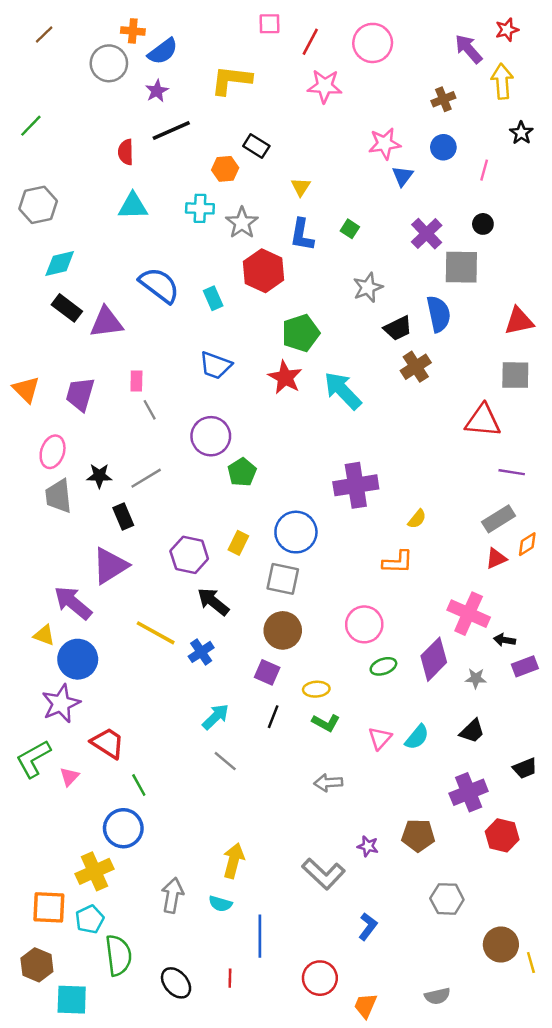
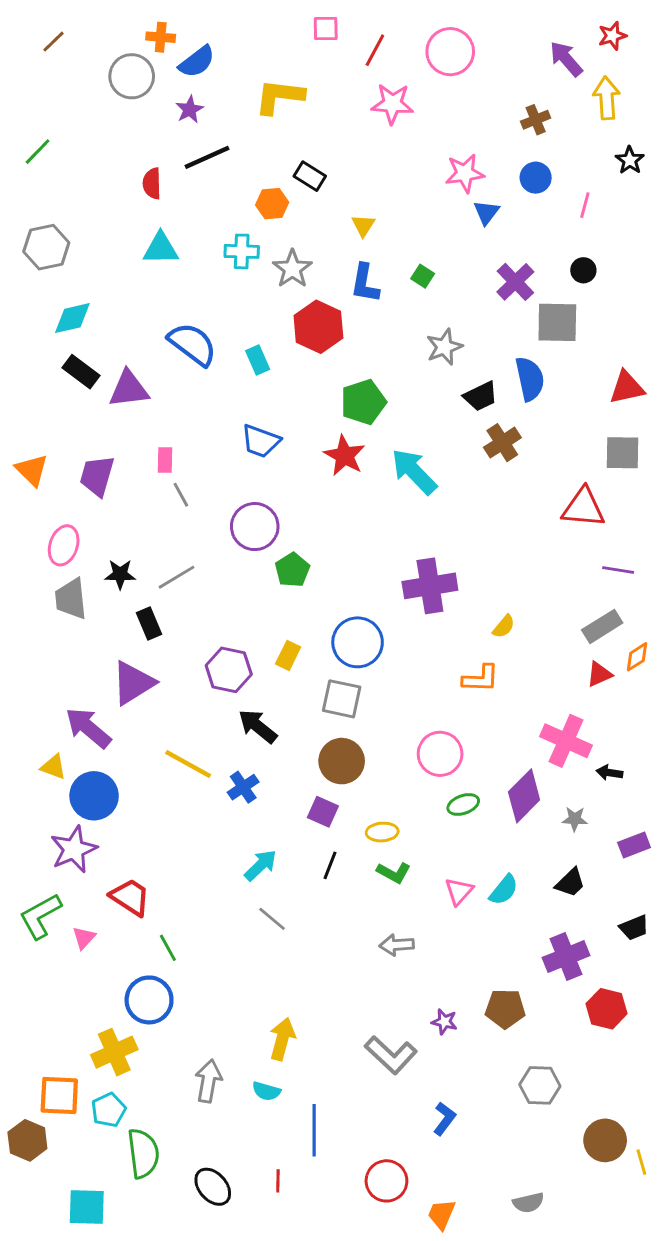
purple rectangle: (525, 666) -> (634, 845), moved
brown hexagon: (37, 965) -> (27, 1140), moved

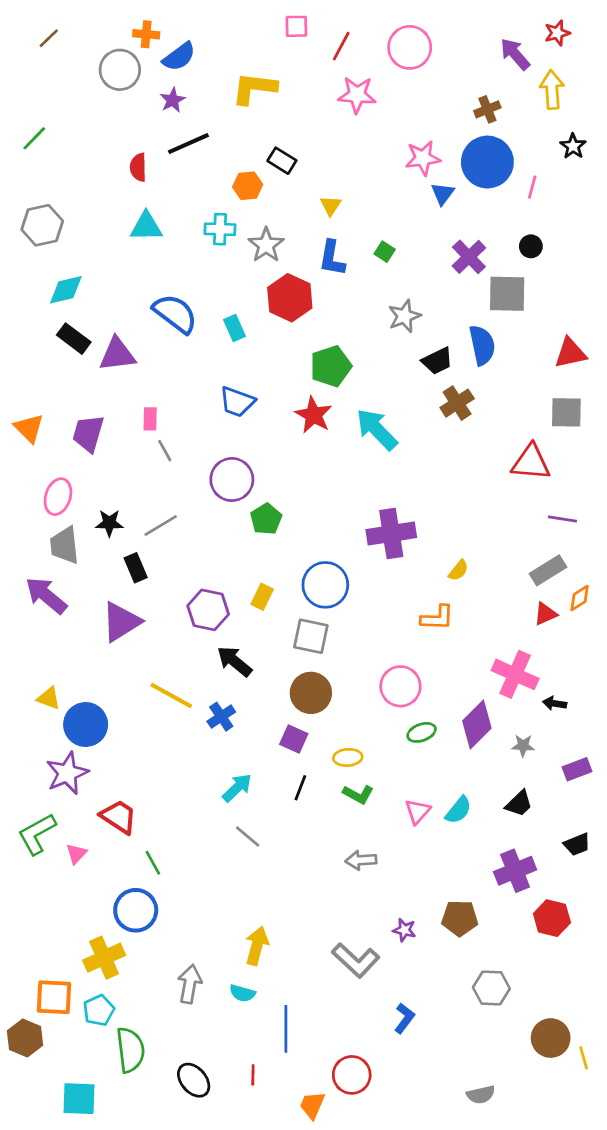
blue circle: (536, 178) -> (487, 162), size x1.8
purple arrow: (88, 728) -> (46, 595), moved
orange trapezoid: (442, 1214) -> (312, 1105), moved

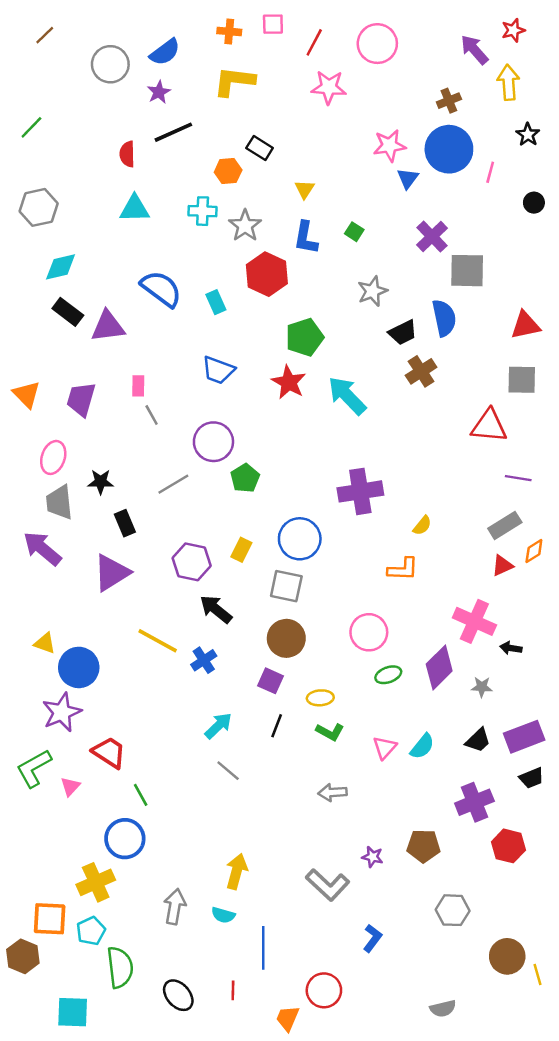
orange cross: (146, 34) -> (229, 31), moved
black circle: (531, 246) -> (534, 203), moved
gray line: (161, 526) -> (173, 484), moved
purple rectangle: (577, 769) -> (524, 737), moved, size x1.5

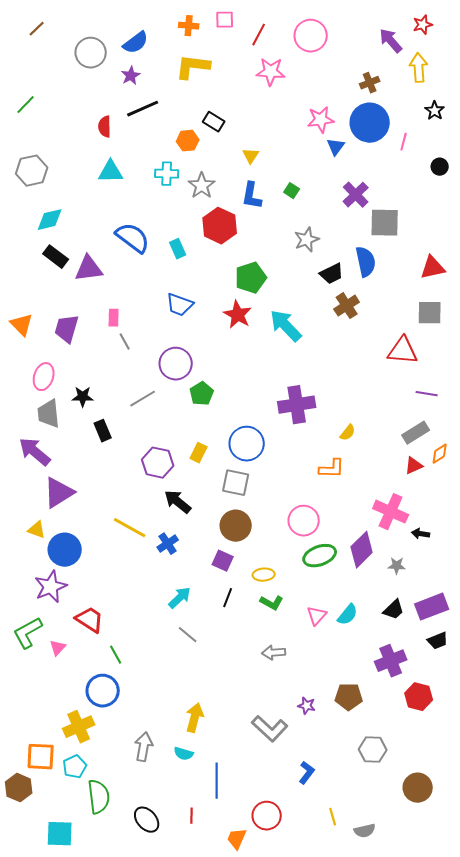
purple triangle: (112, 573) -> (59, 493), moved
green ellipse: (388, 675) -> (320, 556), size x1.5
yellow line: (538, 975) -> (333, 817), moved

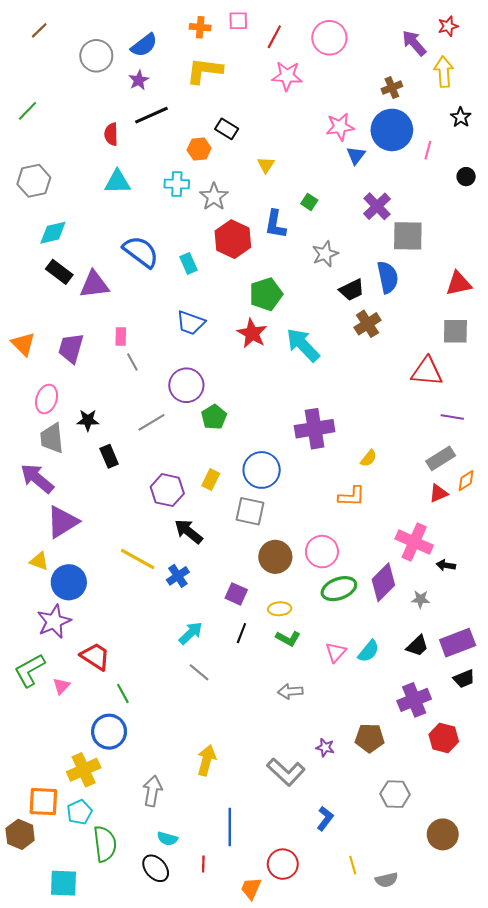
blue L-shape: (252, 196) -> (275, 224), moved
brown circle: (236, 526) -> (275, 557), moved
cyan semicircle: (184, 754) -> (167, 839), moved

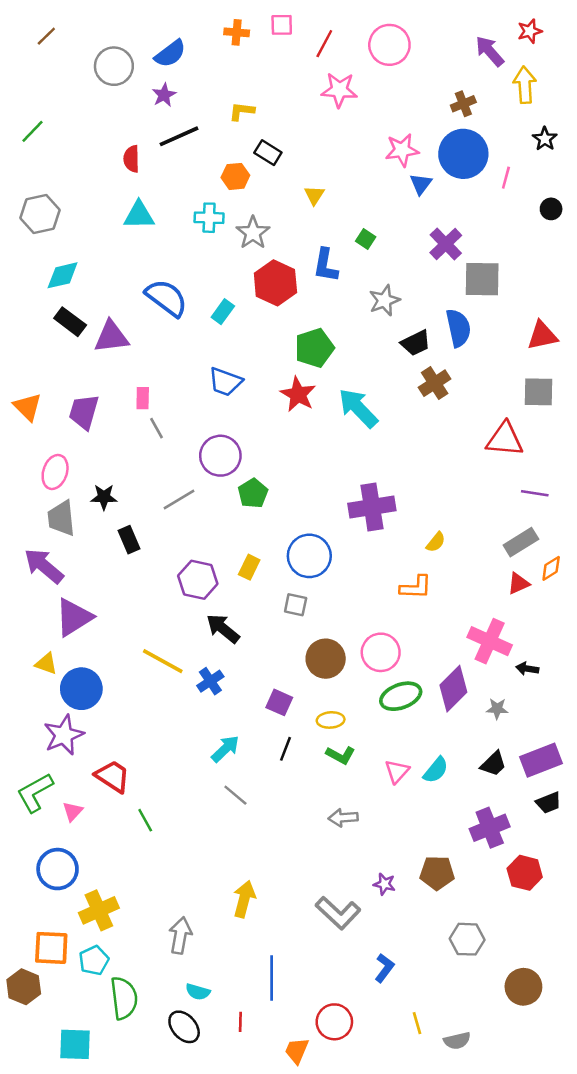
yellow L-shape: (204, 71) -> (242, 111), moved, size x0.6
cyan rectangle: (188, 263) -> (223, 312), turned 60
gray square: (250, 511) -> (296, 605), size x0.7
blue circle: (109, 732) -> (58, 869), moved

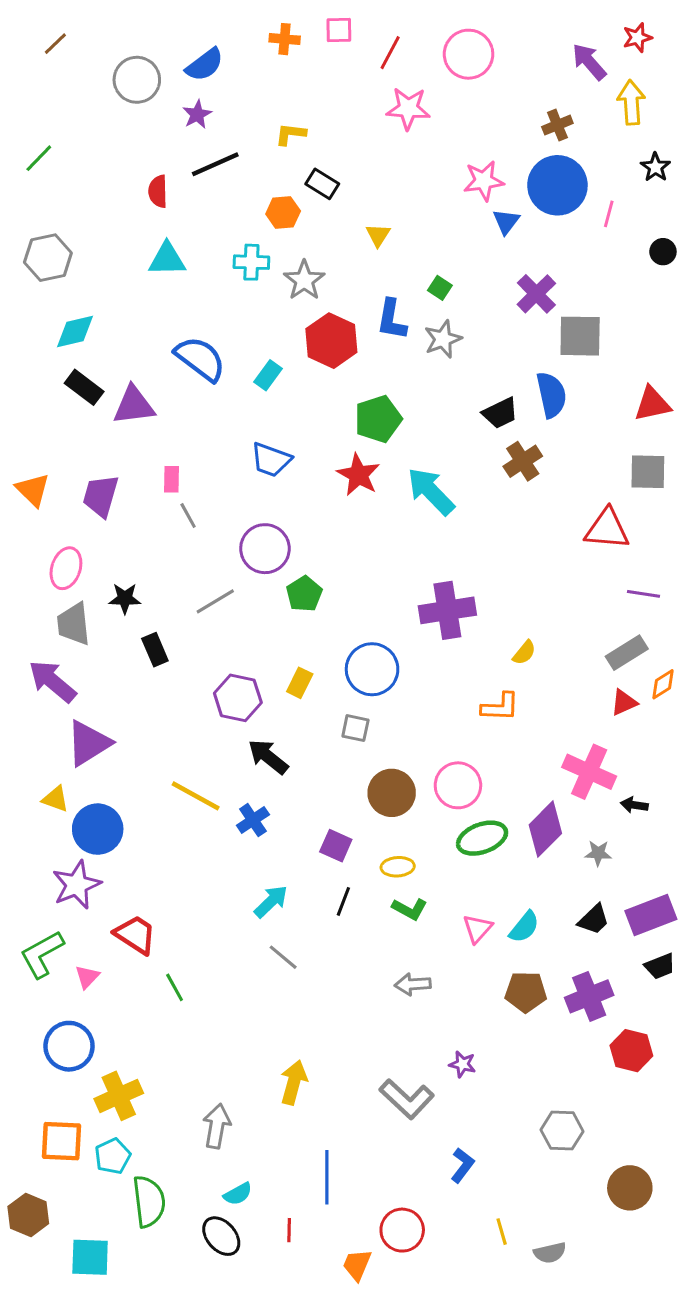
gray star: (384, 300) -> (443, 339), moved
brown pentagon: (437, 873) -> (526, 992), moved
brown hexagon: (24, 987) -> (28, 1215), moved
cyan semicircle: (198, 992) -> (238, 1194), turned -45

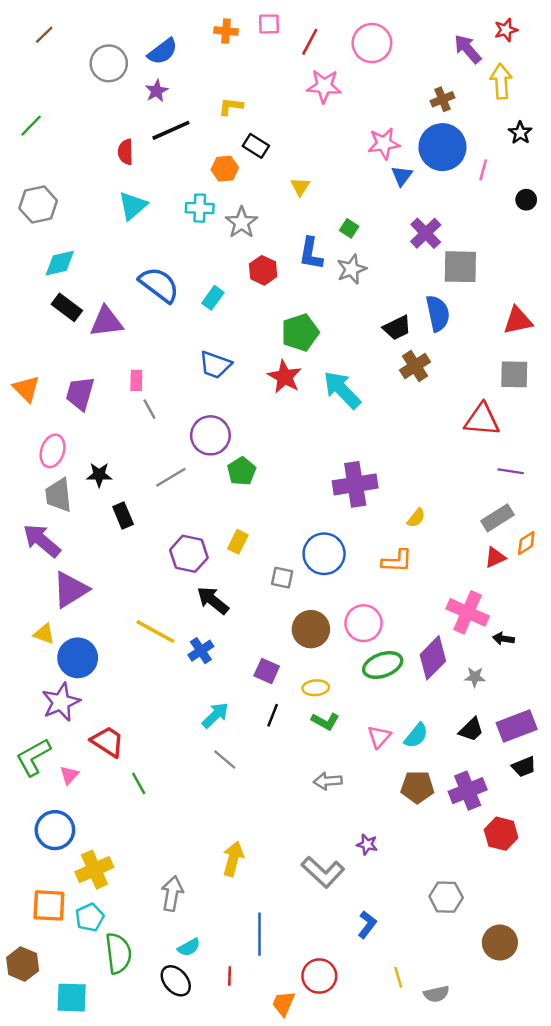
cyan triangle: (167, 259) -> (133, 206), turned -40
red hexagon: (331, 341) -> (263, 270), size x0.7
blue circle: (372, 669) -> (324, 554), moved

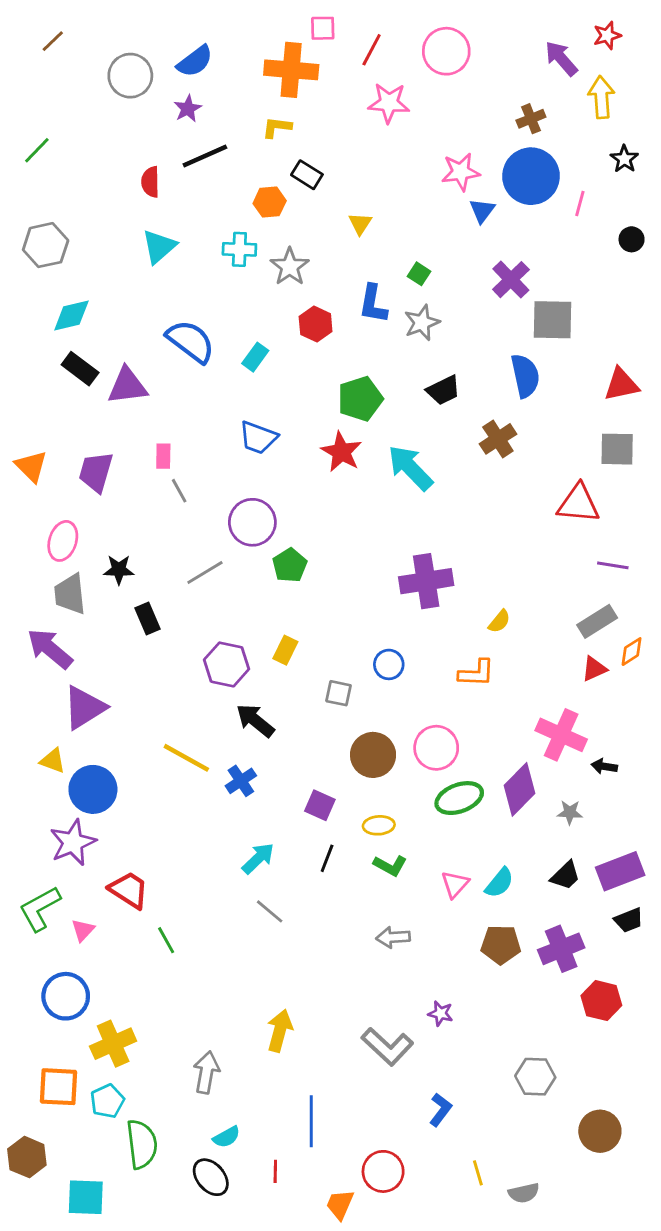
orange cross: (226, 31) -> (291, 70), moved, size x1.8
black trapezoid: (397, 328) -> (443, 390), moved
blue circle: (324, 554) -> (389, 664), size x0.6

